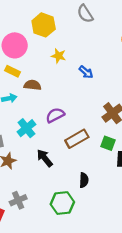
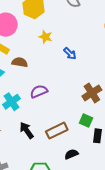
brown rectangle: (77, 139) -> (57, 131), moved
black semicircle: (84, 180) -> (71, 154), moved, turned -120

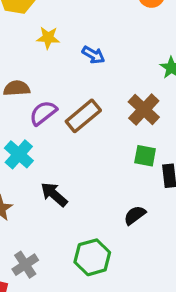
purple semicircle: (39, 91) -> (43, 113), moved
brown rectangle: (57, 131) -> (83, 116), moved

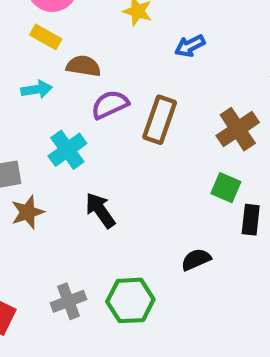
blue arrow: (93, 55) -> (190, 46), turned 110
brown rectangle: (83, 116) -> (160, 120), turned -44
gray cross: (25, 265) -> (69, 301), moved

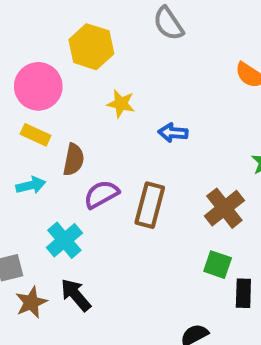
blue arrow: (190, 46) -> (173, 133), turned 36
brown semicircle: (84, 66) -> (74, 160), turned 96
black arrow: (100, 210) -> (76, 295), moved

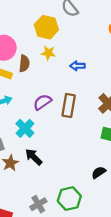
yellow hexagon: (91, 47) -> (46, 27), moved
brown semicircle: (74, 160) -> (24, 63), moved

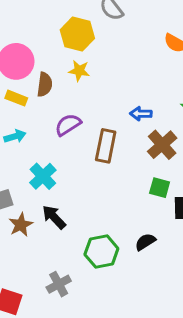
blue arrow: (77, 66) -> (141, 114), moved
purple semicircle: (42, 102) -> (68, 125), moved
green hexagon: (69, 199) -> (101, 252), moved

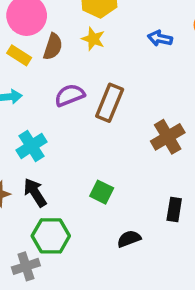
blue arrow: (141, 114) -> (160, 38), moved
brown rectangle: (106, 146) -> (110, 103), moved
green square: (160, 188) -> (102, 192), moved
green hexagon: (101, 252) -> (51, 236), moved

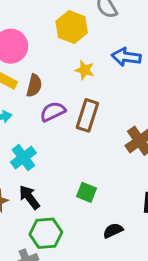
blue arrow: (160, 38) -> (126, 57), size x1.4
yellow star: (93, 39) -> (85, 70), moved
brown semicircle: (53, 47) -> (34, 86), moved

